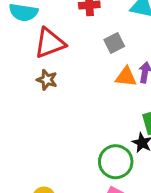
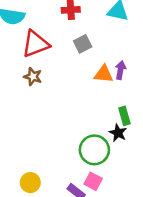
gray square: (114, 43) -> (83, 44), moved

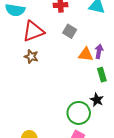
gray square: (83, 44) -> (70, 31), turned -32
green rectangle: (124, 116) -> (102, 75), moved

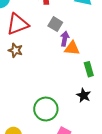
purple arrow: (99, 51) -> (65, 39), moved
green circle: (79, 113) -> (46, 109), moved

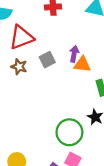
gray square: (55, 24) -> (47, 60), moved, turned 32
green circle: (46, 109) -> (69, 132), moved

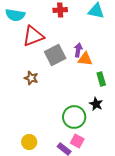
gray square: (47, 60) -> (55, 55), size x1.5
brown star: (19, 67) -> (31, 78), moved

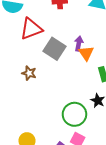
gray square: (55, 55) -> (54, 49), turned -30
orange triangle: (85, 59) -> (86, 53), turned 49

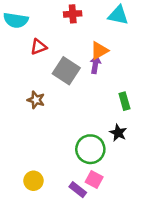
red triangle: (31, 29) -> (39, 47), size x0.6
orange triangle: (86, 53) -> (99, 51), moved, turned 35

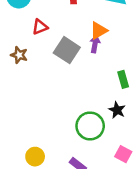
brown star: (36, 100) -> (19, 55), moved
pink square: (94, 179) -> (123, 154), moved

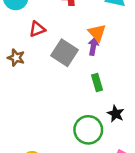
orange triangle: (99, 31) -> (97, 33), turned -42
green rectangle: (123, 79) -> (97, 83), moved

